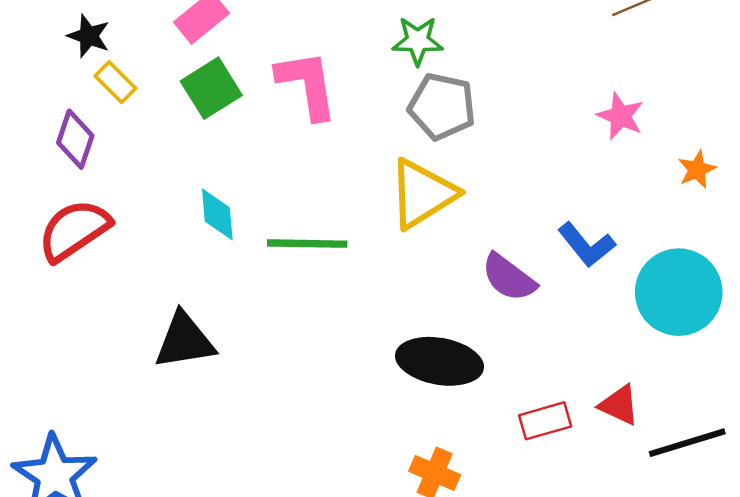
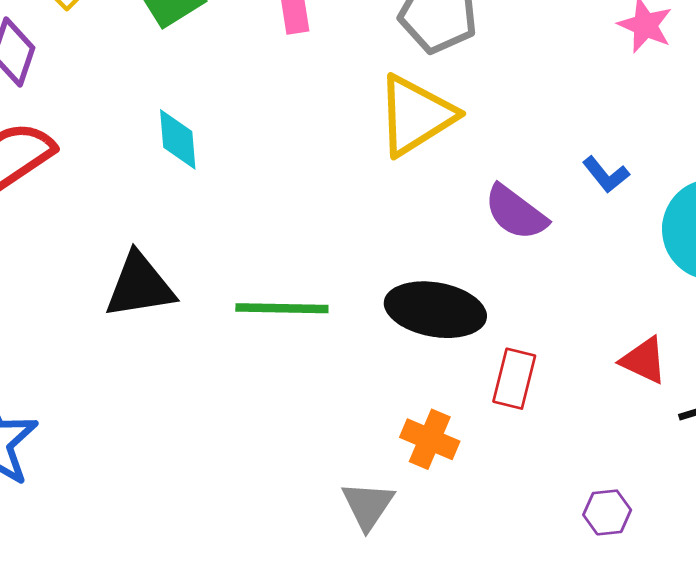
green line: (307, 244) -> (282, 308), moved
blue L-shape: (586, 245) -> (606, 175), size x0.7
red rectangle: (545, 421) -> (514, 379), moved, turned -60

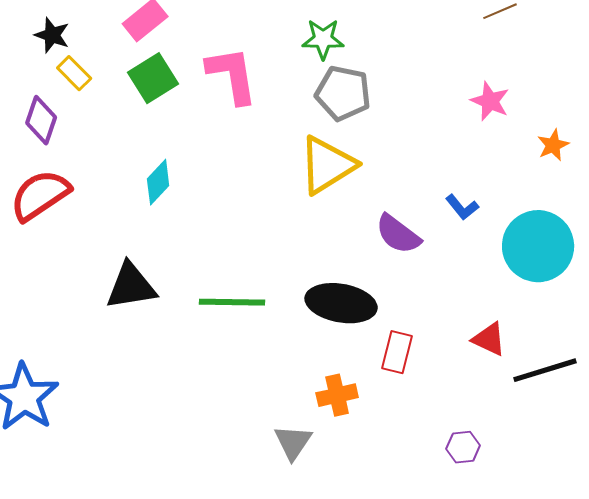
cyan diamond: (178, 139) -> (158, 182), turned 48
orange cross: (430, 439) -> (337, 395), turned -36

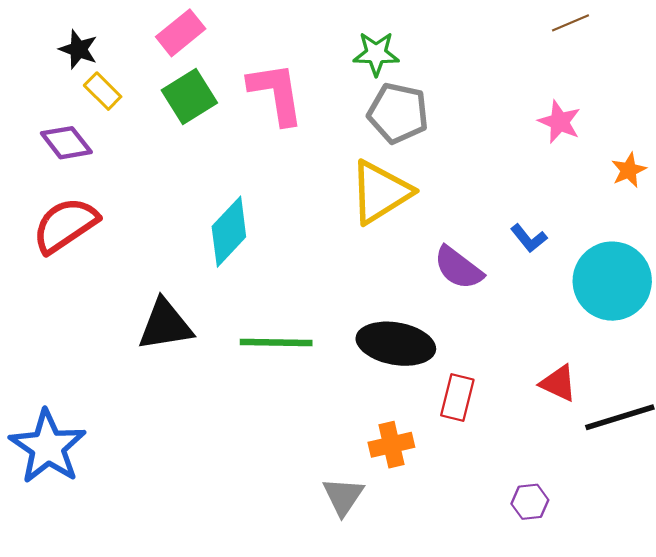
purple diamond: (41, 120) -> (66, 143), turned -57
cyan diamond: (158, 182) -> (229, 232), moved, size x1.4

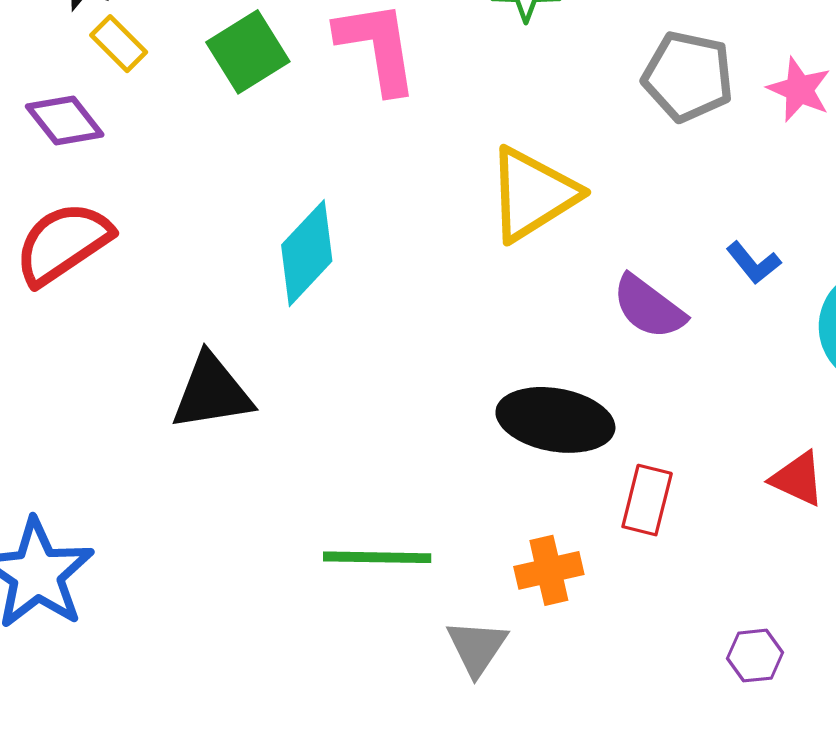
gray pentagon: (398, 113) -> (688, 76), moved
green line: (276, 343) -> (377, 557), moved

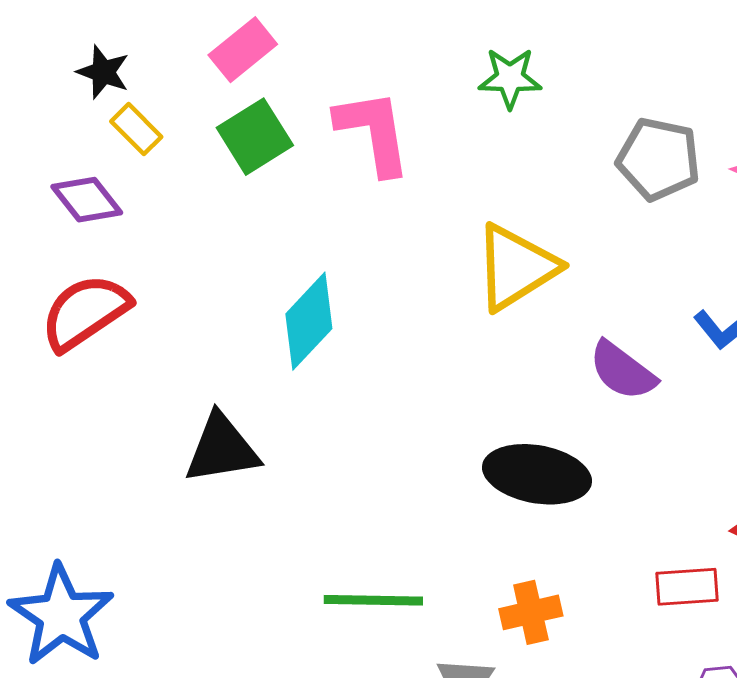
red rectangle: (647, 500) -> (687, 587), moved, turned 72

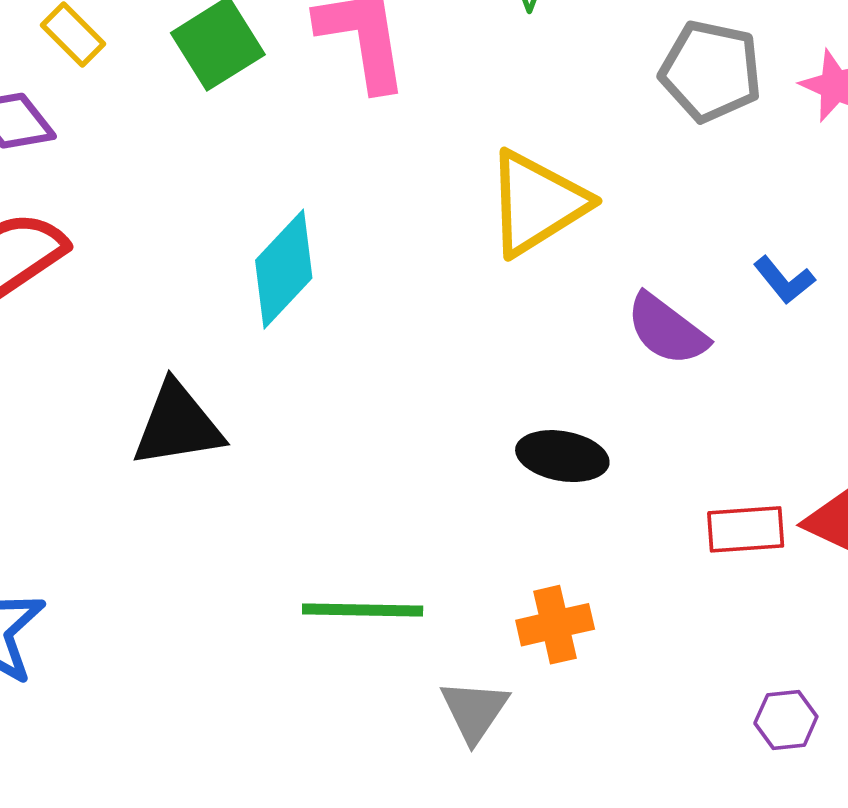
black ellipse: (537, 474) -> (562, 456), size x0.7
red rectangle: (687, 587) -> (746, 529), moved

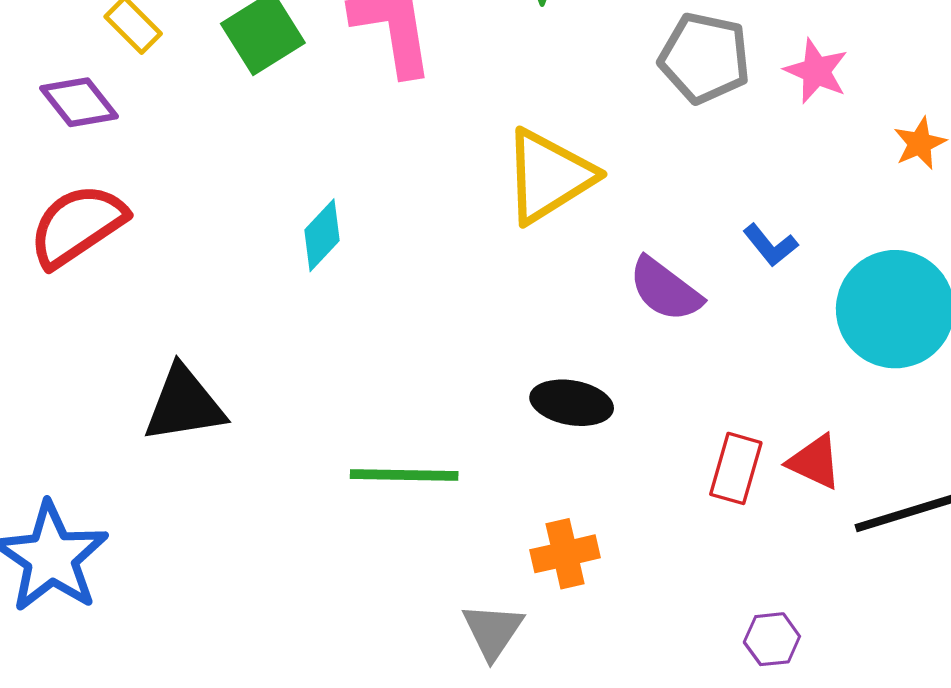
cyan diamond: (284, 269) -> (322, 235), size x0.7
black triangle: (177, 425) -> (184, 404), moved
red rectangle: (746, 529) -> (736, 468), turned -70
green line: (363, 610) -> (404, 475), moved

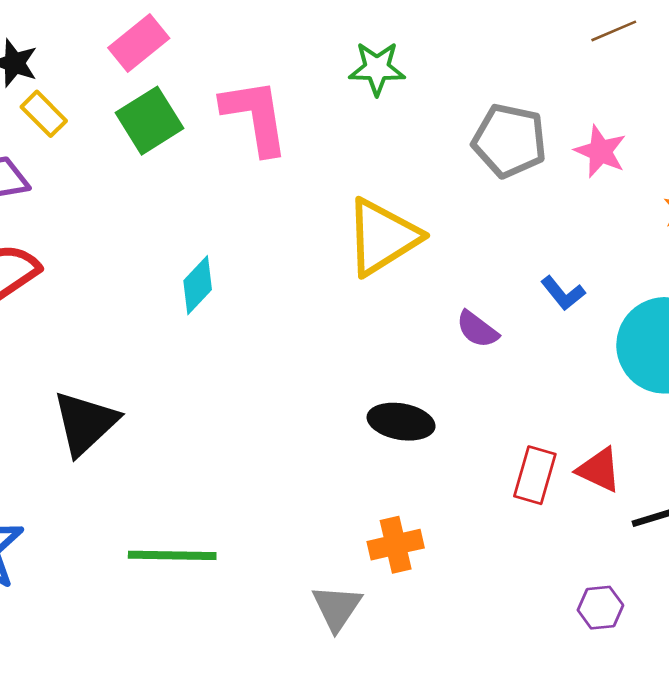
purple semicircle: (665, 289) -> (477, 329), size x0.7
black triangle: (184, 404) -> (85, 423), turned -34
green line: (404, 475) -> (172, 555), moved
purple hexagon: (772, 639) -> (600, 608), moved

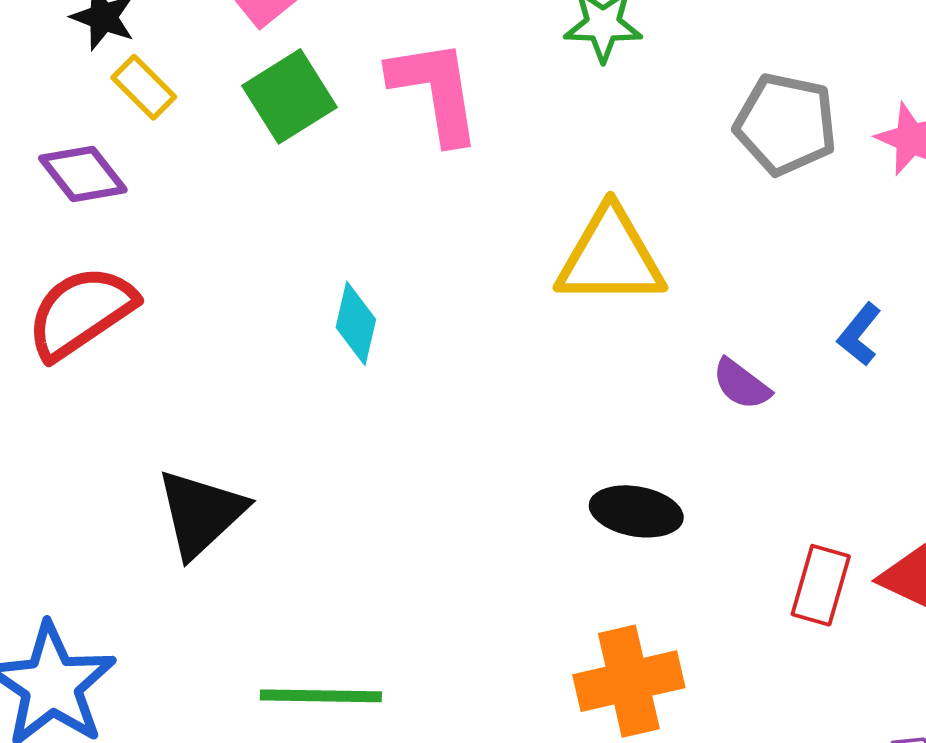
yellow triangle: (382, 237) -> (610, 257), turned 32
cyan diamond: (198, 285) -> (356, 323), turned -30
blue L-shape: (563, 293) -> (859, 334), turned 78
orange cross: (396, 545) -> (629, 681), size x1.4

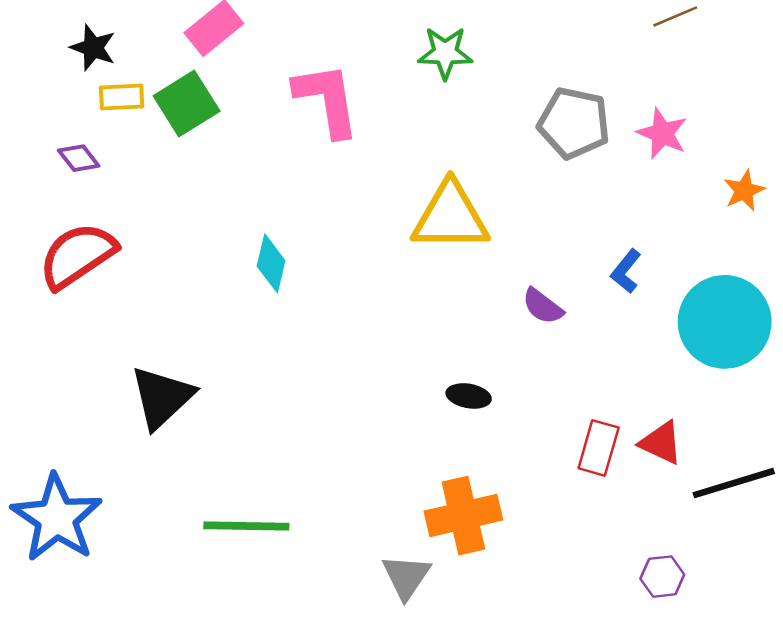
yellow rectangle: (144, 87) -> (122, 97), turned -48
green square: (289, 96) -> (187, 104), moved
purple diamond: (83, 174) -> (79, 158), size x0.7
black ellipse: (636, 511) -> (469, 396), size x0.7

